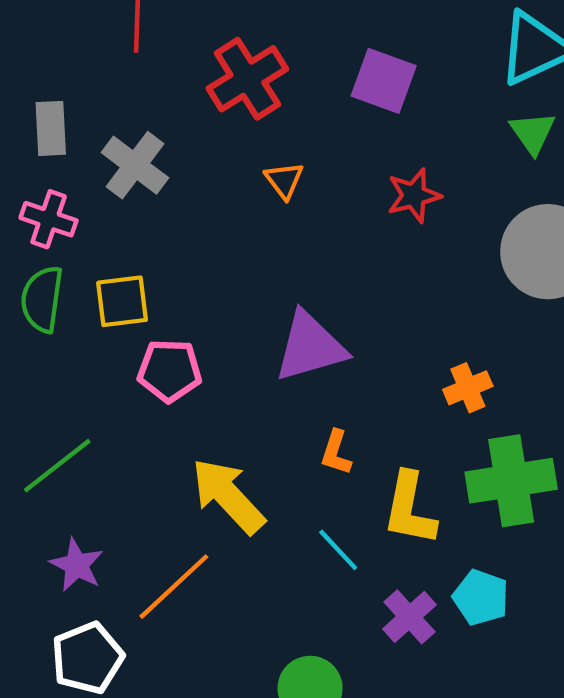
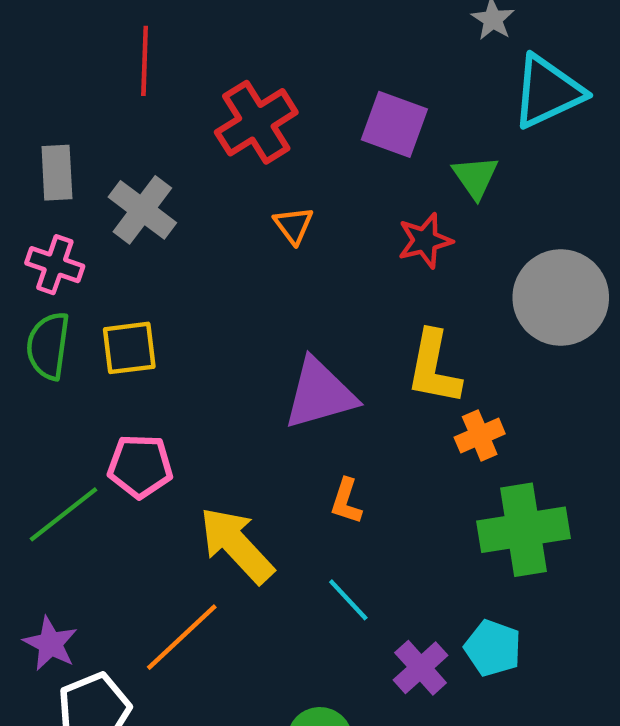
green triangle: (533, 133) -> (475, 177), moved
pink pentagon: (170, 370) -> (140, 466), moved
yellow L-shape: (409, 509) -> (434, 368), moved
purple star: (77, 565) -> (50, 644), moved

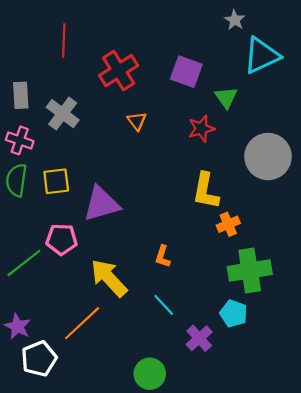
purple triangle: (320, 394) -> (101, 204), moved
cyan pentagon: (493, 648) -> (234, 314), moved

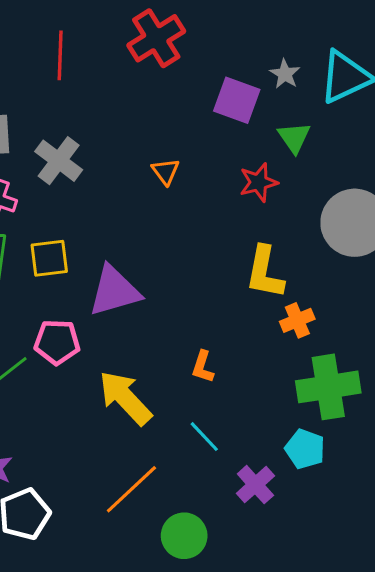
gray star: (235, 20) -> (285, 74), moved
red cross: (119, 71) -> (156, 38), moved
orange line: (82, 323) -> (131, 489), moved

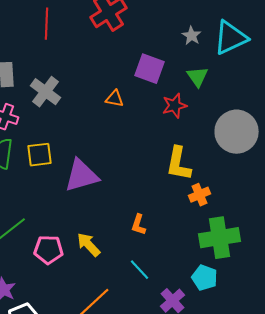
purple square: (237, 100) -> (150, 69), moved
orange triangle: (166, 172) -> (114, 99), turned -42
pink pentagon: (57, 342) -> (48, 250), moved
yellow arrow: (125, 398) -> (88, 245), size x0.7

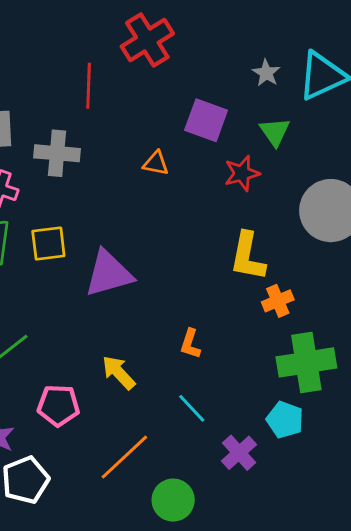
red line: (46, 24) -> (89, 86), moved
gray cross: (46, 92) -> (57, 153), turned -32
pink pentagon: (48, 250) -> (58, 405), moved

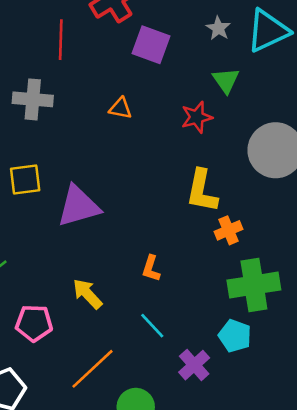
purple square: (206, 120) -> (151, 45), moved

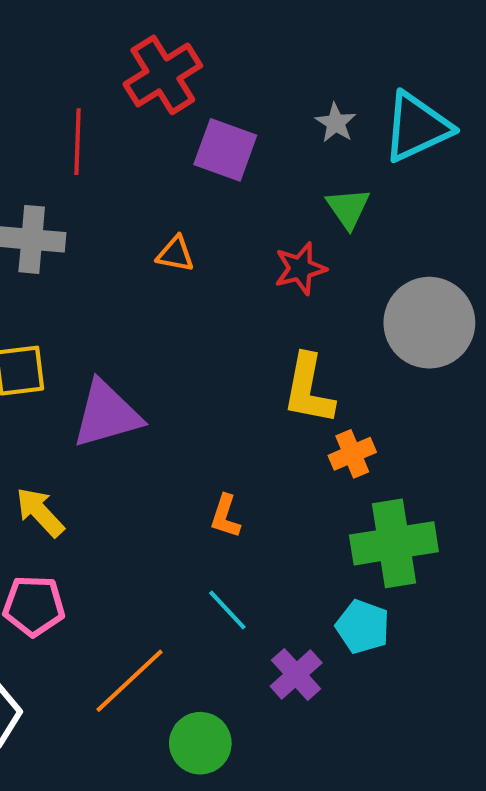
yellow arrow: (87, 294) -> (40, 512), moved

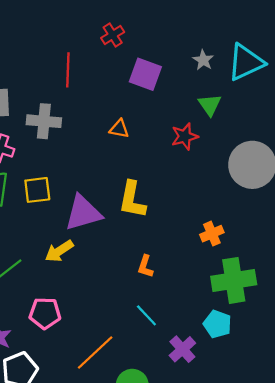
red cross: (163, 75) -> (113, 35), size x0.6
yellow L-shape: (309, 389) -> (132, 200), moved
yellow arrow: (40, 512) -> (59, 251), moved, turned -80

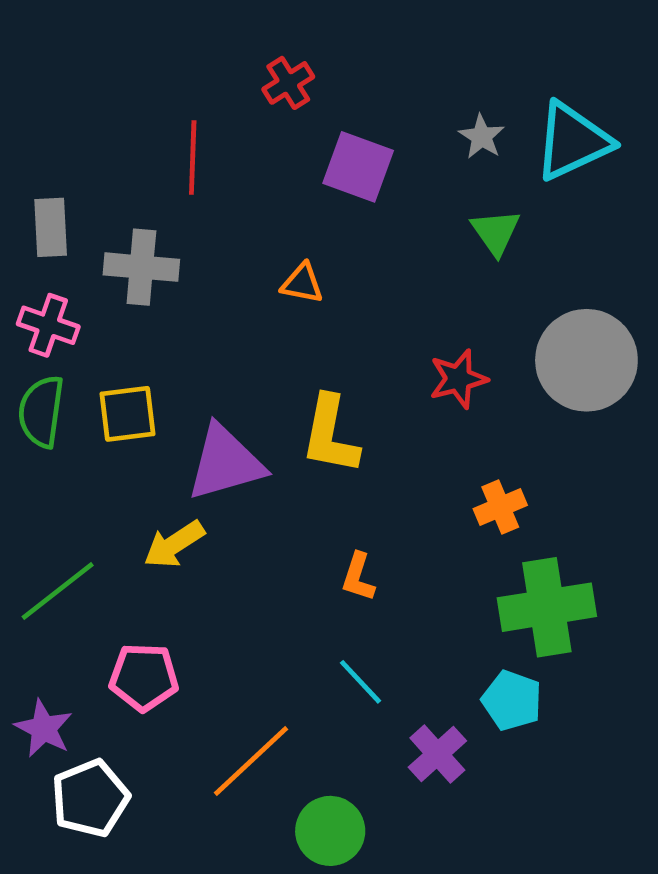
red star: (185, 136) -> (458, 379), moved

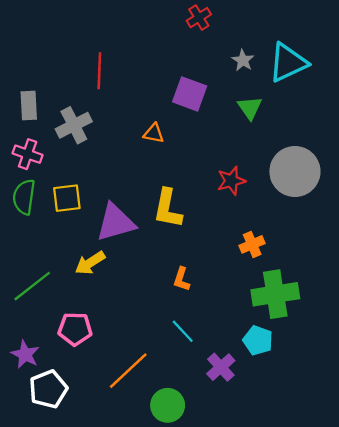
red cross: (288, 83) -> (199, 18), moved
purple square: (358, 167) -> (190, 94), moved
gray cross: (141, 267) -> (74, 125), turned -32

